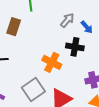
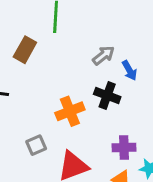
orange cross: (52, 62) -> (70, 111), turned 30
gray square: (33, 90) -> (36, 145), size x0.6

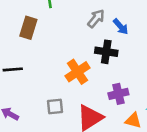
gray square: (36, 145) -> (55, 107), turned 30
purple cross: (124, 148) -> (118, 94), moved

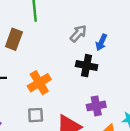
blue arrow: (121, 27) -> (101, 42), turned 63
orange cross: (77, 72) -> (39, 83), moved

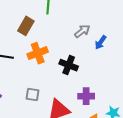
black cross: (87, 66) -> (69, 65), moved
orange cross: (39, 83) -> (38, 53), moved

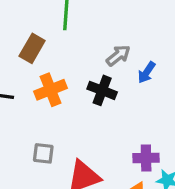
black cross: (69, 65) -> (102, 90), moved
purple cross: (86, 96) -> (146, 158), moved

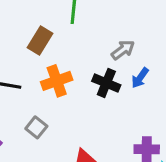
blue arrow: (147, 72) -> (140, 78), moved
gray square: (43, 153) -> (36, 127), moved, turned 30

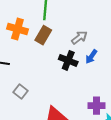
brown rectangle: (40, 41) -> (43, 35), moved
orange cross: (57, 81) -> (17, 29), moved, turned 36

